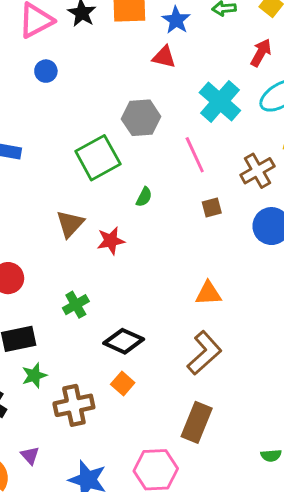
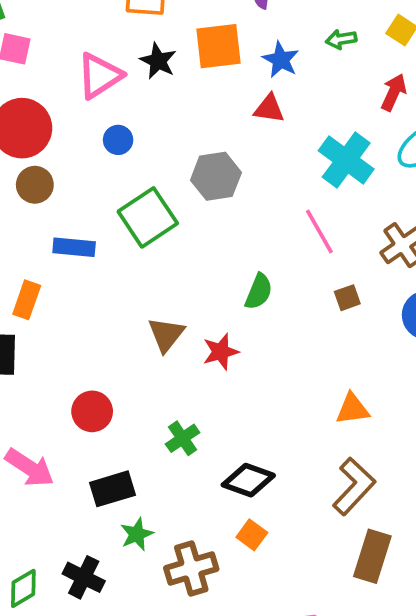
gray hexagon: (141, 118) -> (216, 176), moved
green square: (98, 158) -> (148, 217), moved
green semicircle: (144, 197) -> (259, 292), size x1.4
brown rectangle: (197, 422) -> (372, 556), moved

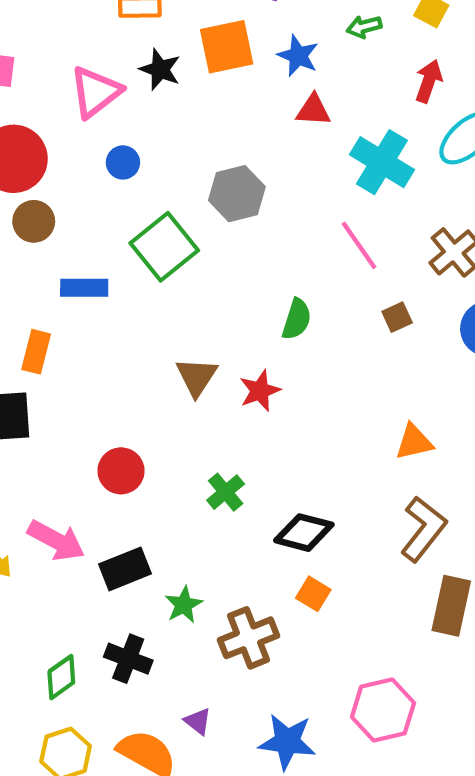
red triangle: (269, 109) -> (313, 110), moved
black rectangle: (112, 489) -> (125, 569), moved

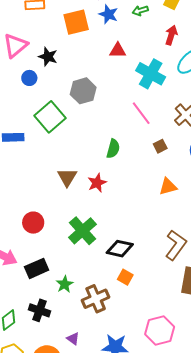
blue star: (298, 56) -> (108, 14), moved
black star: (160, 69) -> (48, 57), moved
orange triangle: (414, 442) -> (168, 187), moved
green cross: (226, 492) -> (83, 231), size x1.6

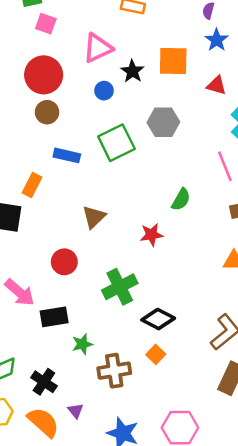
orange square: (76, 22) -> (173, 61), moved
brown triangle: (67, 177) -> (94, 217), moved
black cross: (39, 310) -> (44, 382), moved

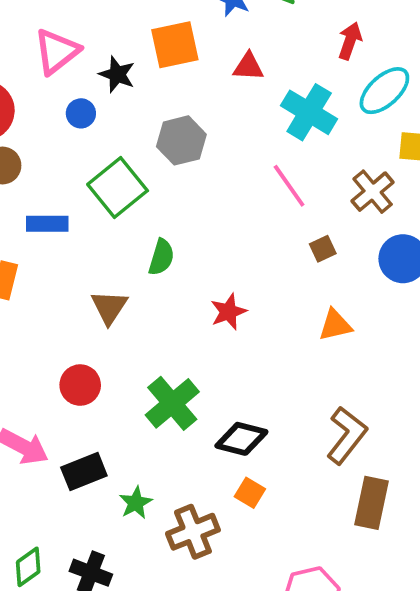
green semicircle: (181, 199) -> (161, 257), moved
red star: (152, 235) -> (228, 312), moved

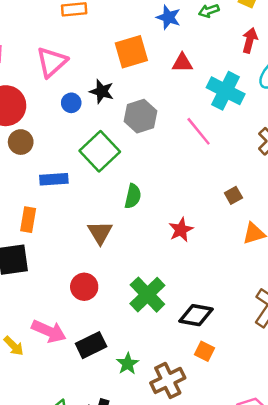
black star: (117, 74) -> (102, 91), moved
pink line: (289, 186) -> (199, 131), moved
brown square: (323, 249) -> (233, 195), moved

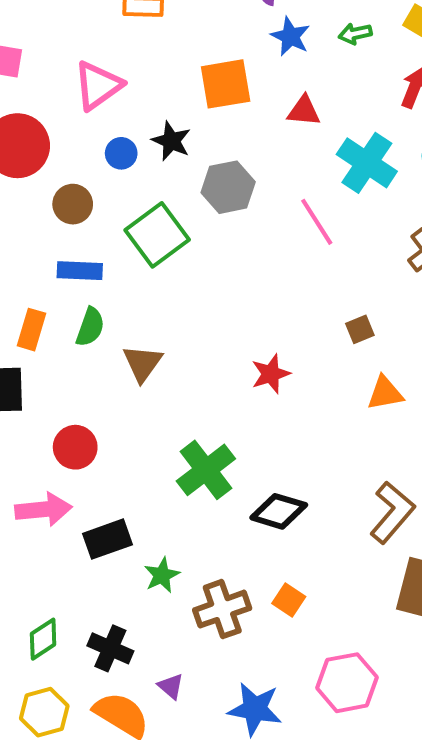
brown circle: (21, 142) -> (73, 204), moved
green semicircle: (133, 196) -> (90, 327), moved
red circle: (84, 287) -> (75, 447), moved
pink arrow: (49, 331) -> (43, 509), turned -36
orange square: (204, 351) -> (289, 600), moved

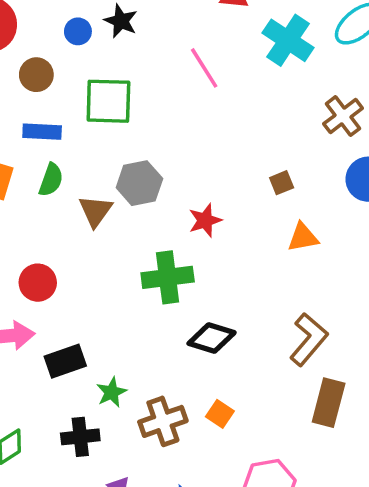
gray hexagon: (228, 187) -> (139, 183), moved
pink line: (317, 222) -> (204, 68), moved
green square: (157, 235) -> (108, 101), turned 38
green cross: (206, 470) -> (168, 277), moved, turned 30
black cross: (110, 648) -> (80, 437), moved, turned -30

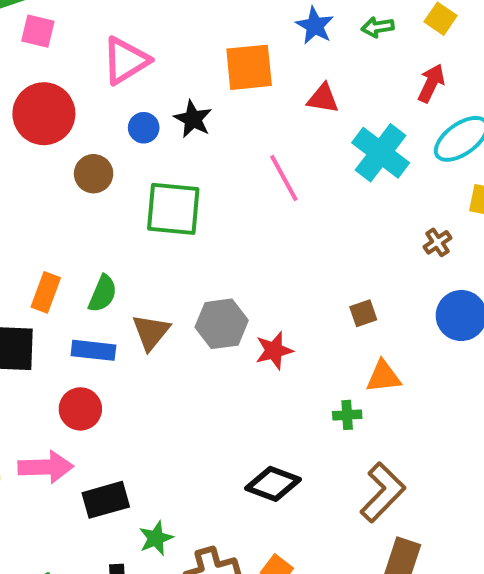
brown cross: (343, 116) -> (437, 242), size x0.6
blue rectangle: (42, 132) -> (93, 350), moved
gray hexagon: (139, 183) -> (222, 324), moved
green cross: (168, 277) -> (347, 415), moved, size x0.5

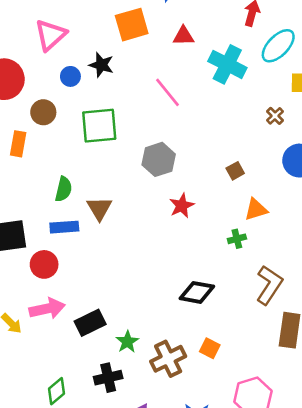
orange rectangle: (46, 292) -> (18, 144), moved
gray hexagon: (222, 324) -> (159, 159), moved
red circle: (80, 409) -> (44, 264), moved

